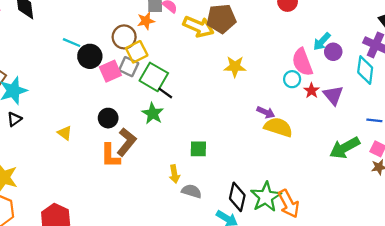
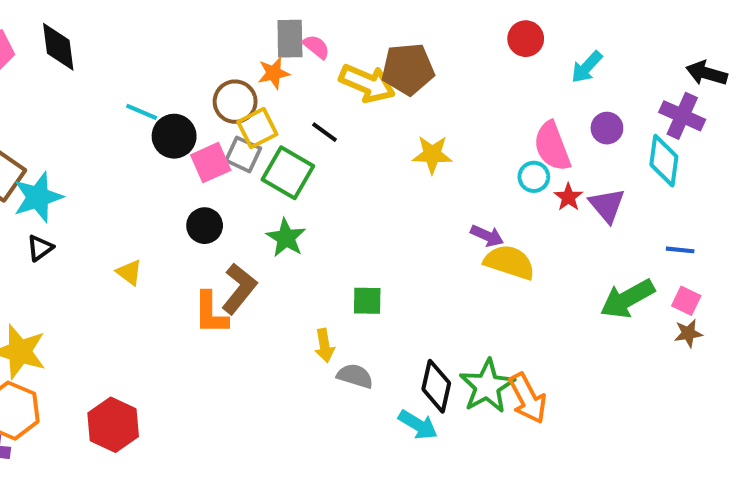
cyan arrow: (322, 41) -> (587, 67), moved
black line: (165, 93) -> (324, 132), moved
black circle: (108, 118) -> (205, 226), moved

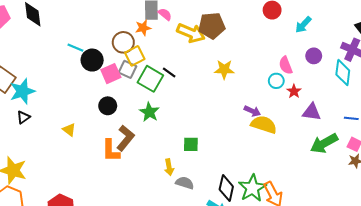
black line: (324, 132) -> (169, 73), moved
pink semicircle: (552, 146) -> (286, 65), size x0.7
purple triangle: (607, 205) -> (312, 112), moved, turned -42

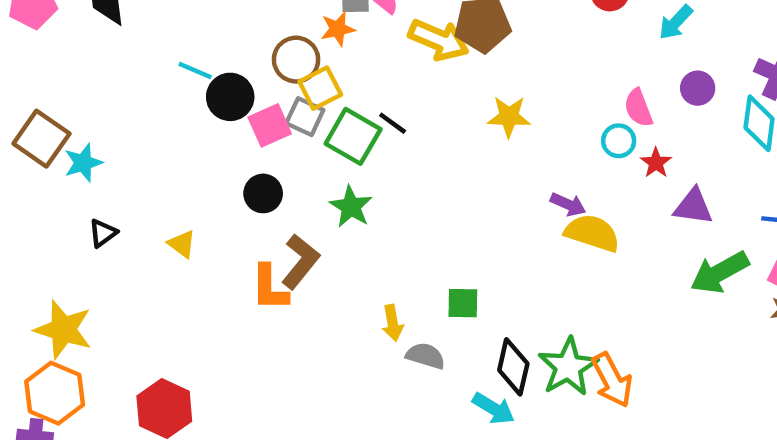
cyan star: (22, 91) -> (83, 163), size x0.7
black triangle: (23, 117) -> (103, 233), moved
green square: (191, 144) -> (463, 303), moved

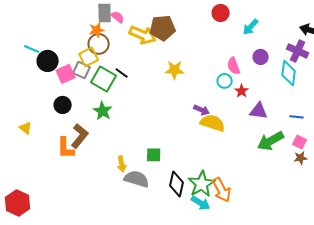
brown circle: (296, 60) -> (99, 44), moved
gray semicircle: (426, 356) -> (137, 179), size x1.4
cyan arrow: (494, 409) -> (201, 203), moved

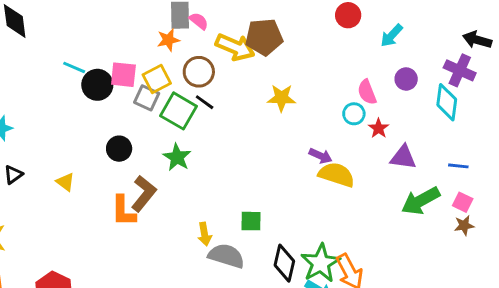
brown circle: (99, 44) -> (199, 72), moved
pink square: (66, 74) -> (123, 75), moved, turned 30

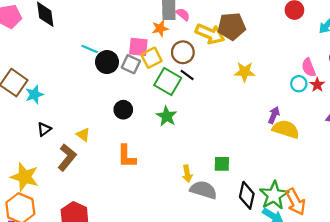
pink square: (123, 75) -> (138, 47), moved
gray square: (147, 98) -> (131, 64), moved
red star: (379, 128) -> (317, 85), moved
purple arrow: (321, 156) -> (274, 115), turned -91
brown L-shape: (144, 194) -> (67, 157), moved

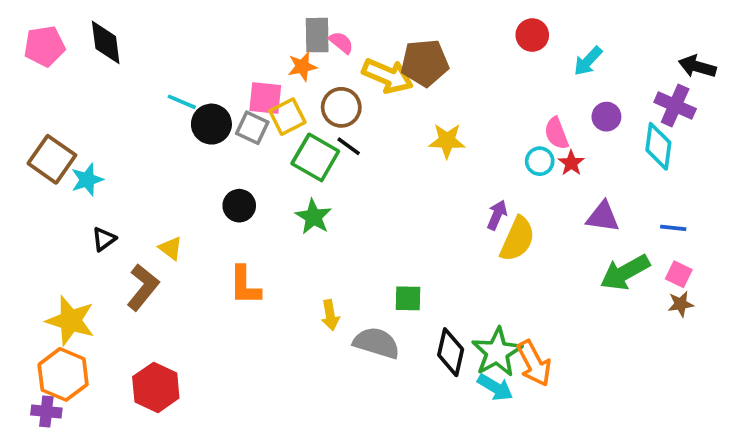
yellow semicircle: (286, 129) -> (517, 239), turned 96
yellow arrow: (187, 174) -> (330, 315), moved

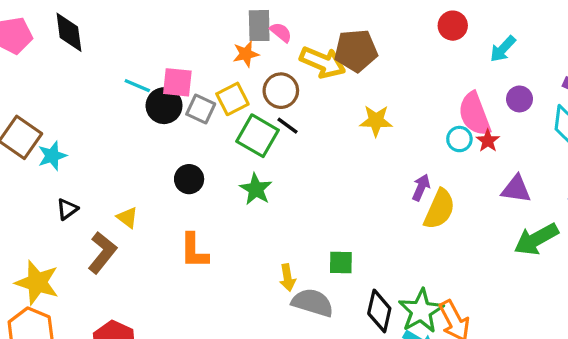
pink square: (265, 98) -> (177, 82), moved
pink semicircle: (556, 133) -> (474, 114), size x1.5
yellow arrow: (330, 315) -> (288, 278), moved

